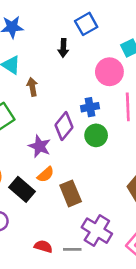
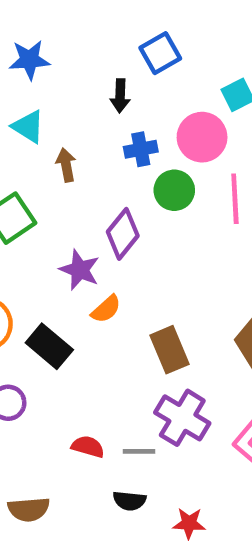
blue cross: (90, 107) -> (141, 149), moved
green circle: (96, 135) -> (174, 190), moved
orange semicircle: (46, 174) -> (106, 309), moved
brown rectangle: (71, 193) -> (170, 350), moved

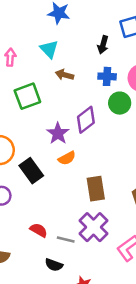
brown arrow: (66, 165) -> (65, 75), turned -78

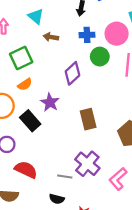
purple star: (58, 133) -> (50, 102), moved
orange semicircle: (67, 158) -> (25, 84), moved
brown rectangle: (96, 189) -> (88, 119), moved
red semicircle: (39, 230) -> (26, 170), moved, size x1.5

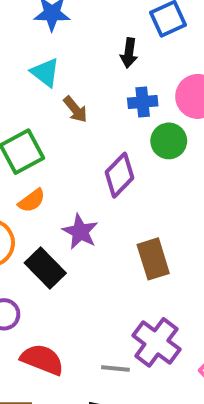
brown arrow: (51, 37) -> (75, 109), turned -136

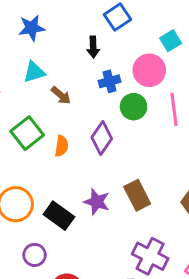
cyan triangle: (45, 72) -> (34, 72), turned -45
orange semicircle: (32, 201) -> (62, 146), moved, turned -35
purple star: (80, 232) -> (97, 202), moved

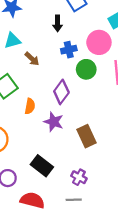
orange semicircle: (62, 146) -> (30, 106), moved
purple star: (97, 202) -> (54, 122), moved
black rectangle: (59, 216) -> (42, 166), moved
purple cross: (150, 256) -> (79, 177), moved, size x0.6

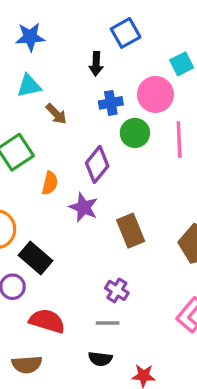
black rectangle: (42, 166) -> (35, 258), moved

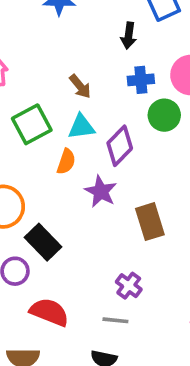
cyan triangle: (29, 86) -> (81, 127), moved

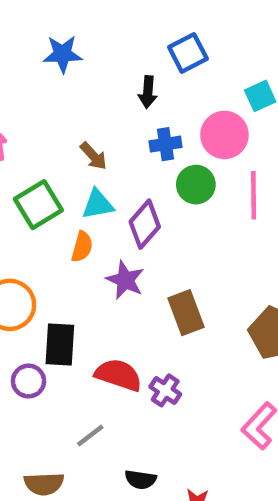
black rectangle: (43, 242) -> (60, 344), turned 51
red semicircle: (49, 312) -> (118, 375), moved
gray line: (115, 320) -> (90, 436), moved, turned -40

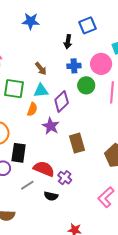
green square: (38, 205) -> (14, 89), turned 35
gray line: (90, 436) -> (27, 185), moved
black semicircle: (141, 480) -> (51, 196), moved

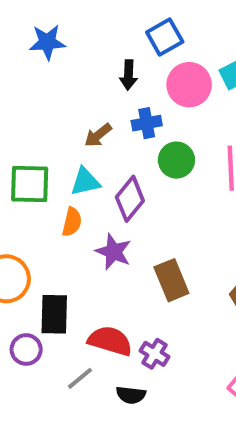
pink circle: (101, 64) -> (189, 85), moved
brown arrow: (41, 69) -> (98, 135), moved, turned 96

